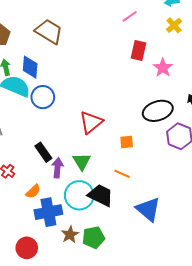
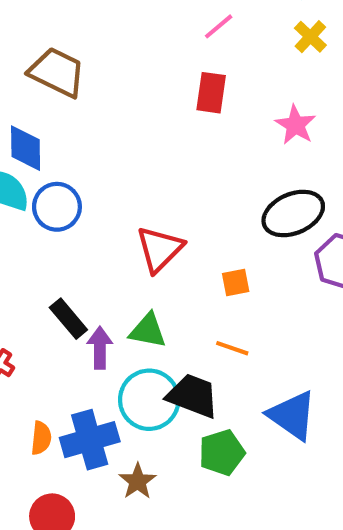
red rectangle: (138, 51) -> (211, 93), moved
green triangle: (82, 161) -> (148, 331), turned -42
orange semicircle: (33, 191) -> (41, 438), moved, turned -35
green pentagon: (94, 237) -> (222, 453), moved

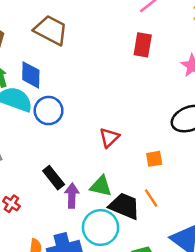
red triangle: (160, 249) -> (109, 138), size x0.7
orange line: (232, 348) -> (151, 198), turned 36
black trapezoid: (193, 396) -> (124, 206), moved

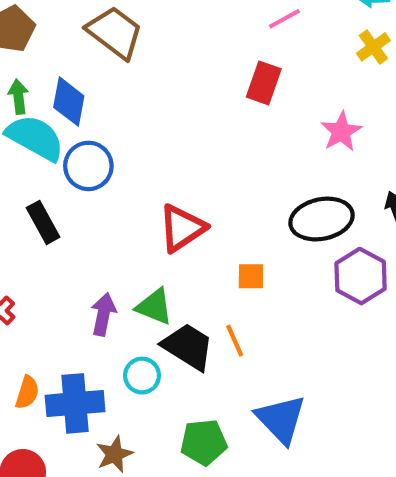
red triangle: (109, 138) -> (182, 228), size x1.4
black rectangle: (54, 178) -> (43, 222), moved
cyan circle: (101, 228) -> (142, 376), size x0.6

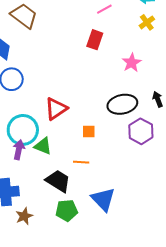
orange line: (235, 341) -> (81, 162), turned -63
black trapezoid: (188, 347) -> (58, 181), moved
cyan circle: (142, 376) -> (23, 130), moved, size x1.8

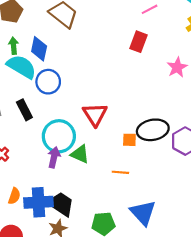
black ellipse: (122, 104) -> (153, 130), moved
red triangle: (56, 109) -> (95, 114), turned -30
black trapezoid: (58, 181) -> (61, 204), moved

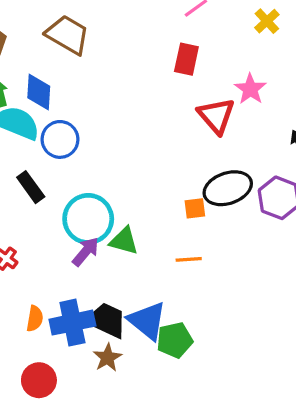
red triangle: (95, 114) -> (216, 116), moved
purple arrow: (54, 157) -> (86, 252), turned 36
blue triangle: (143, 213) -> (147, 321), moved

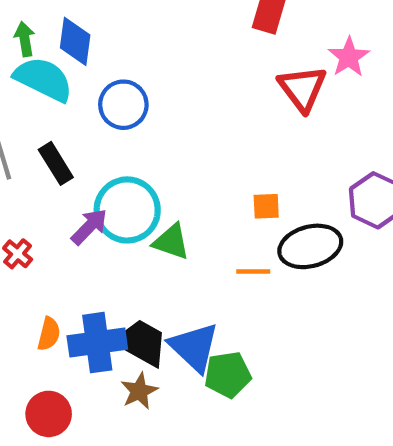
blue circle: (60, 139) -> (123, 105), moved
black ellipse: (228, 188) -> (310, 246), moved
purple arrow: (86, 252) -> (89, 227), moved

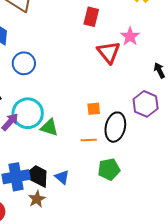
black ellipse: (310, 246) -> (115, 127), turned -60
blue triangle: (194, 347) -> (62, 177), size x0.6
green pentagon: (228, 375) -> (109, 169), moved

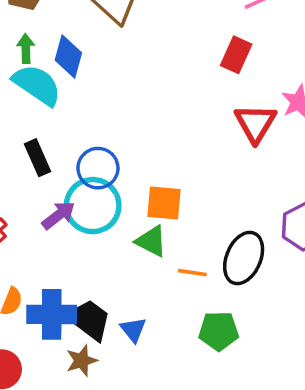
blue circle: (24, 63) -> (98, 168), moved
orange square: (94, 109) -> (164, 203), moved, size x1.5
green triangle: (49, 127) -> (151, 241), moved

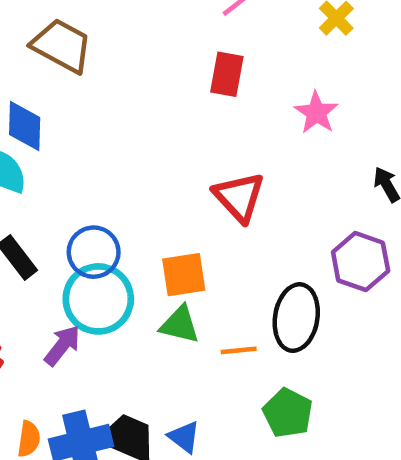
red triangle: (255, 123) -> (239, 197), moved
purple arrow: (58, 215) -> (62, 345), moved
green pentagon: (219, 331) -> (288, 413), turned -30

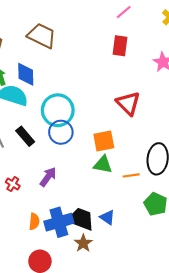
cyan circle: (98, 299) -> (58, 110), moved

